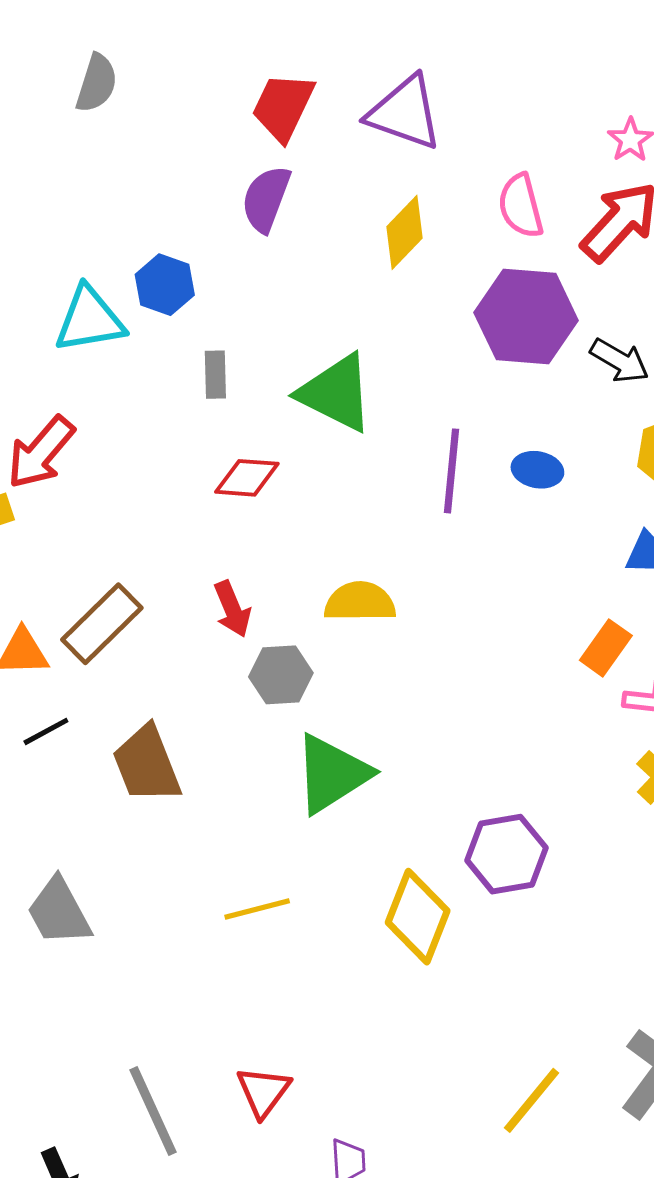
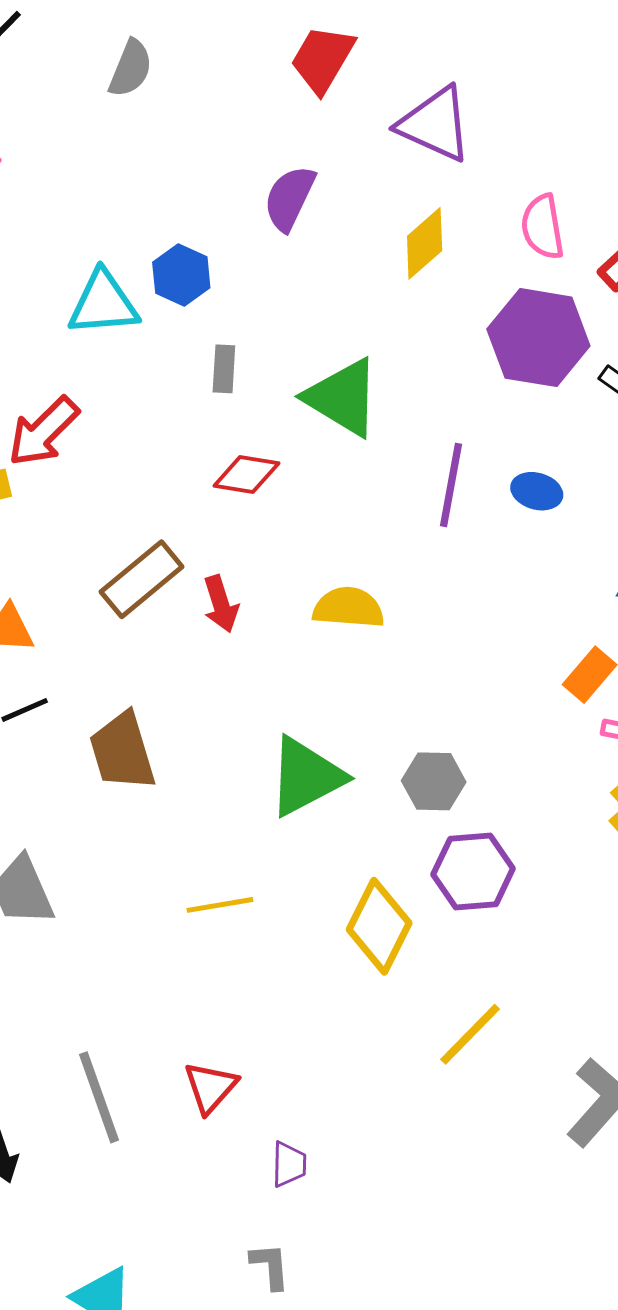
red trapezoid: (283, 107) -> (322, 59), moved
brown rectangle: (102, 624) -> (142, 579), moved
gray hexagon: (281, 675) -> (434, 781), moved
yellow line: (531, 1100) -> (470, 1034), moved

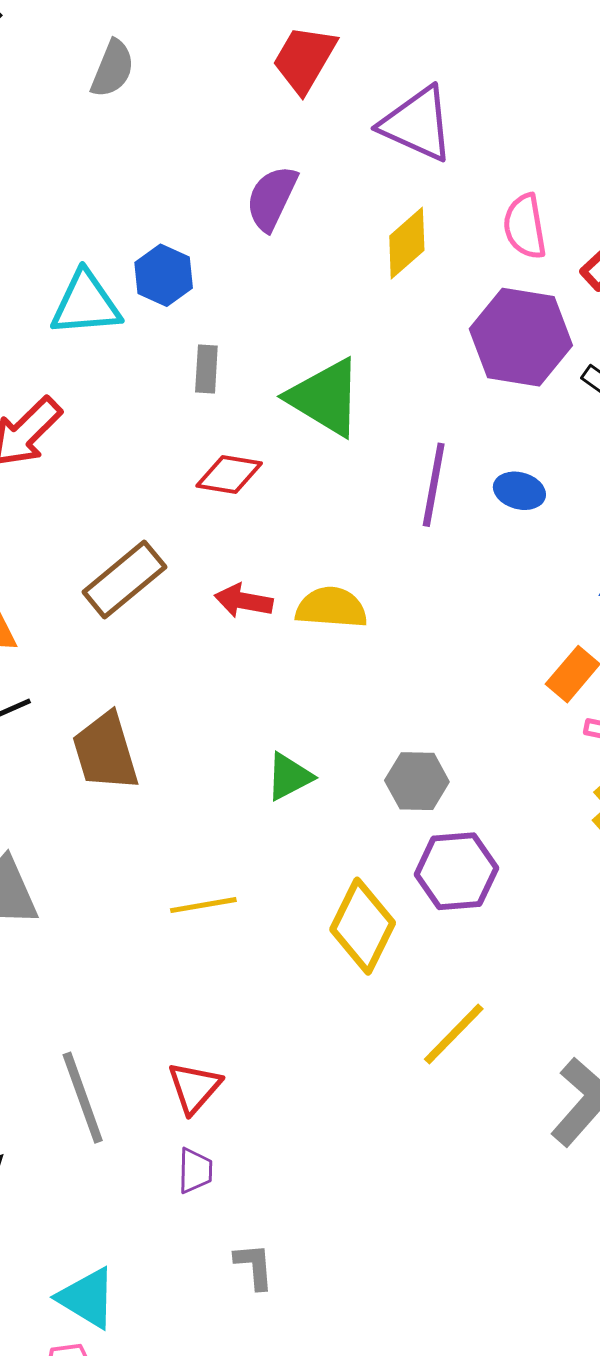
red arrow: (221, 604) -> (244, 601), moved, turned 118
green triangle: (306, 777) -> (289, 777), size x0.6
purple trapezoid: (289, 1164) -> (195, 1171), moved

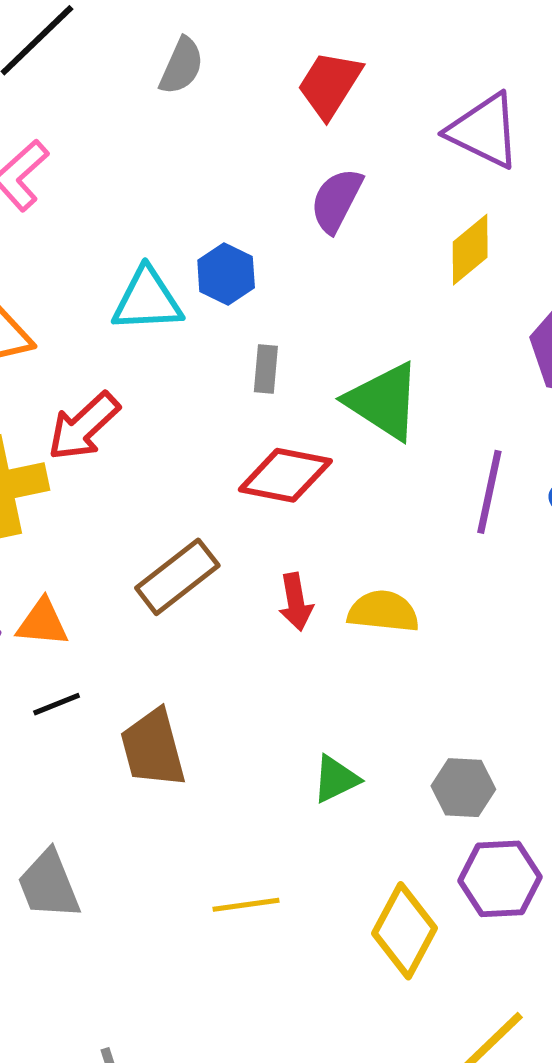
red trapezoid: (304, 59) -> (330, 84), moved
red diamond: (229, 475) -> (285, 475), size x1.4
red arrow: (244, 601) -> (296, 602), turned -112

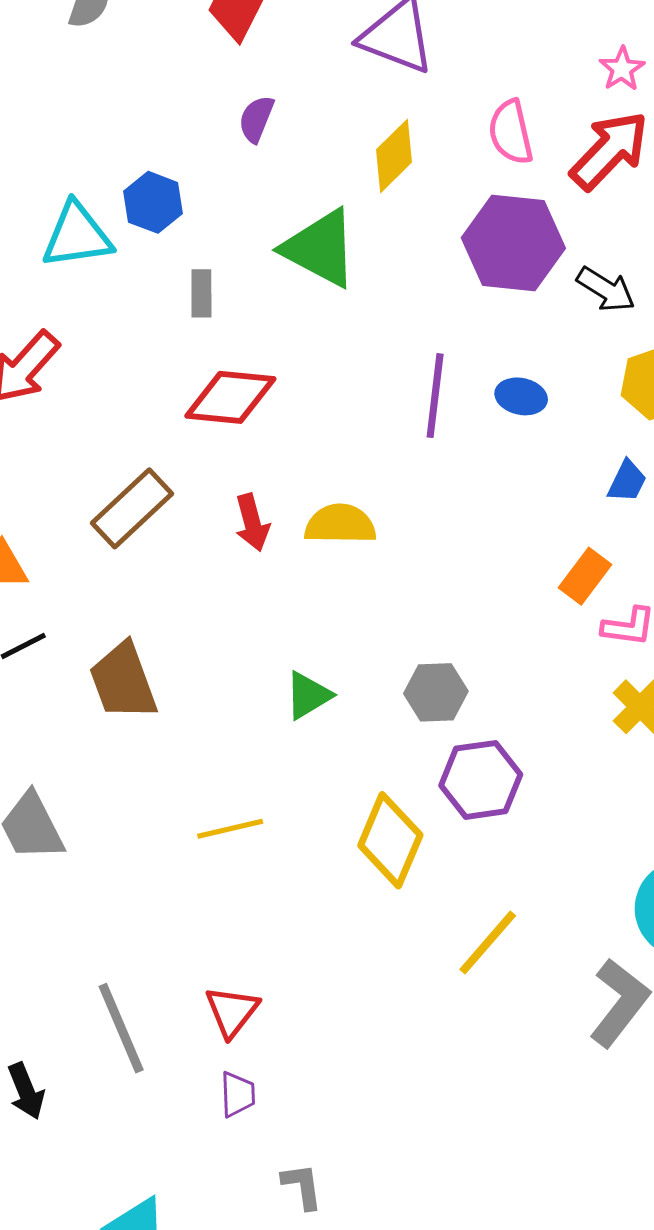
purple semicircle: (336, 200) -> (256, 119), size x0.7
green triangle: (384, 401) -> (320, 248), moved

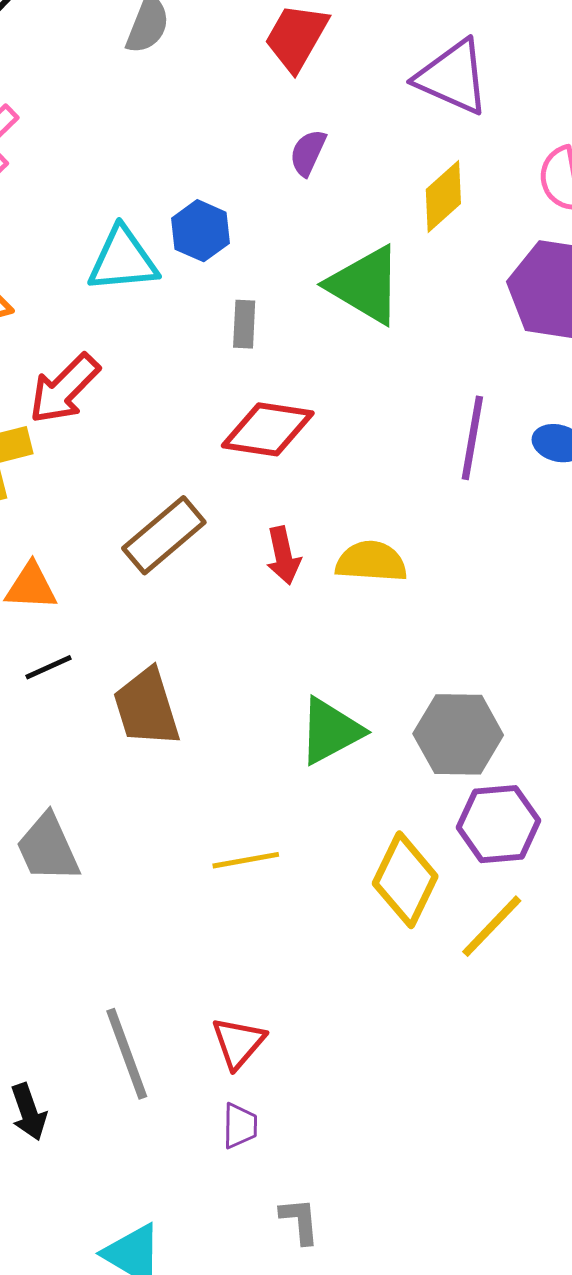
gray hexagon: (436, 692) -> (458, 734), size x1.4
green triangle: (308, 695) -> (330, 731), size x1.4
yellow line: (488, 943) -> (492, 926), moved

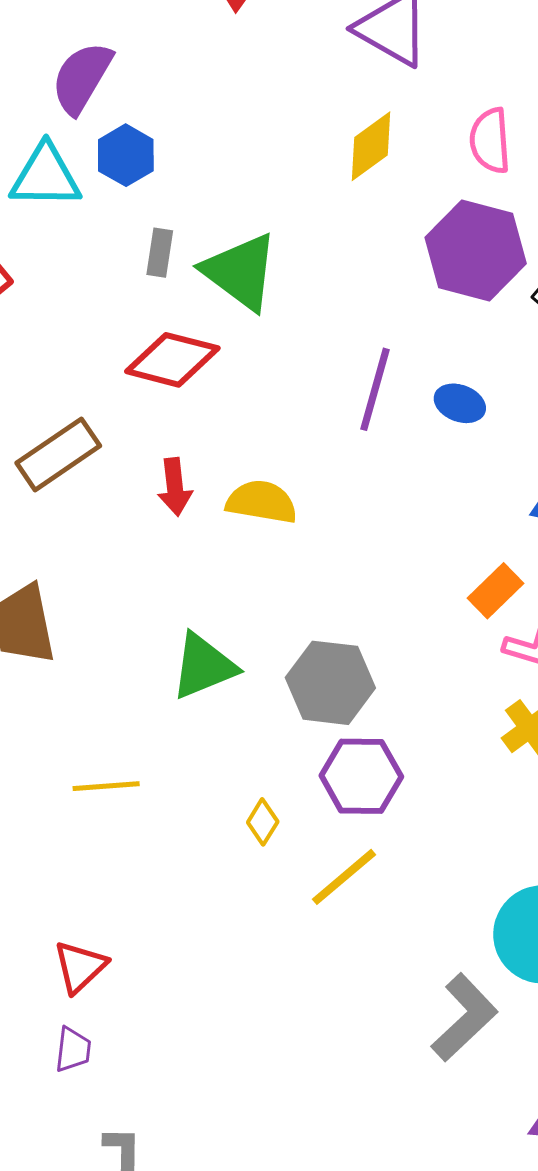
purple semicircle: (308, 153) -> (82, 78), moved, size x1.6
green triangle: (365, 285) -> (240, 272), moved
yellow diamond: (405, 880) -> (263, 822), size x0.5

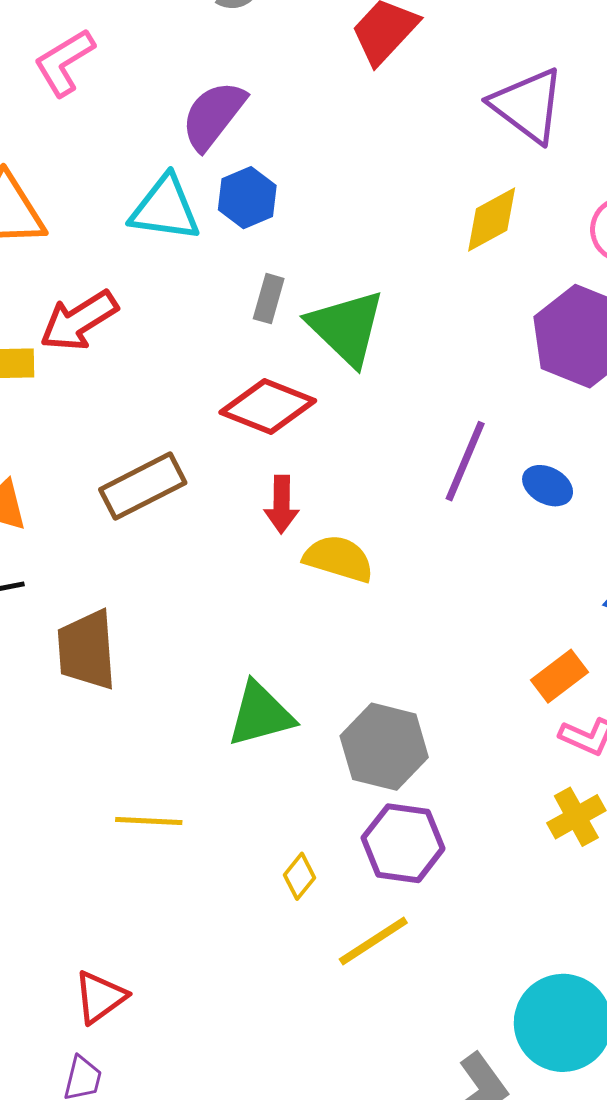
red arrow: (175, 487) -> (281, 504), moved

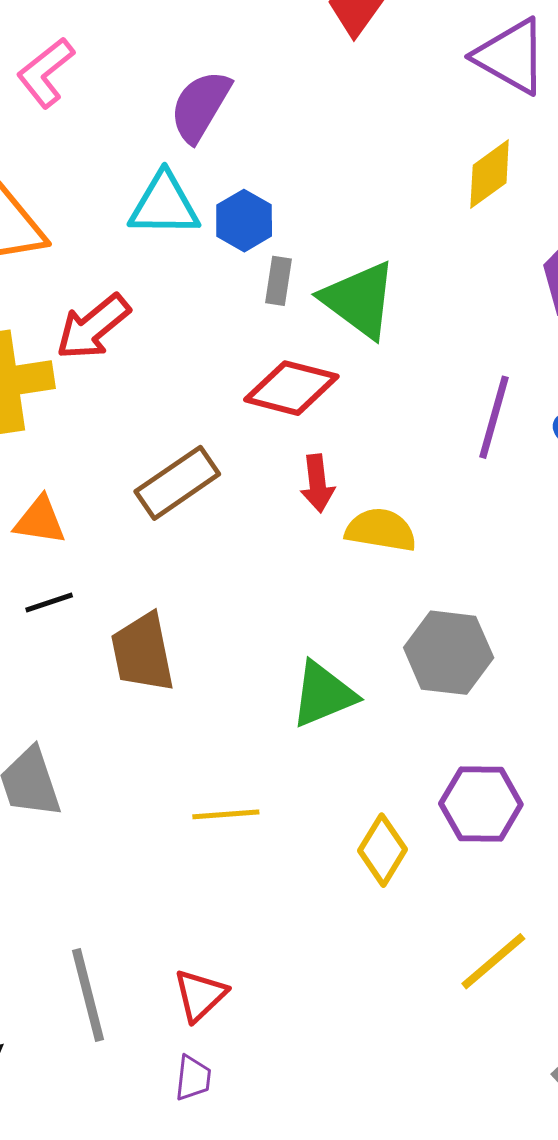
blue hexagon: (247, 198) -> (244, 221), moved
gray hexagon: (384, 747) -> (449, 653), moved
yellow diamond: (300, 876) -> (383, 850), size x1.5
yellow line: (373, 941) -> (493, 961), moved

